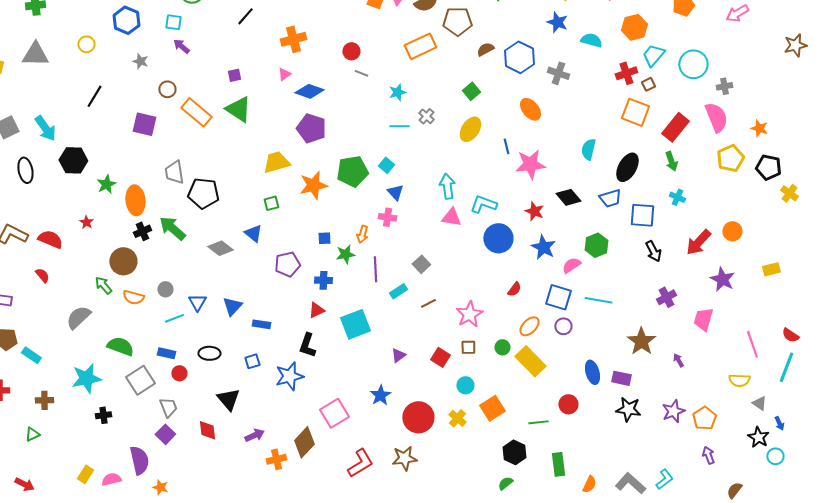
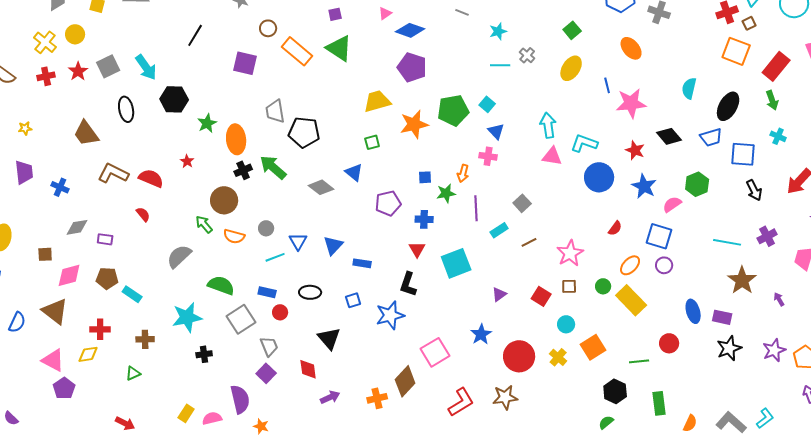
cyan line: (598, 300) -> (727, 242), moved
red triangle: (316, 310) -> (417, 249), turned -36
black star: (628, 409) -> (729, 348), turned -30
purple arrow: (254, 435) -> (330, 397), moved

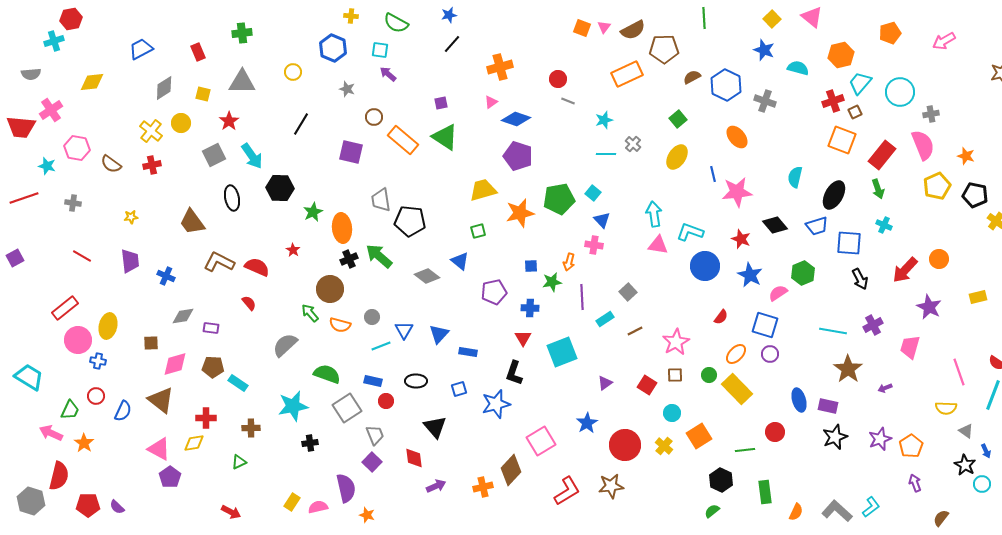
red star: (78, 71) -> (229, 121), moved
purple arrow: (779, 299) -> (885, 388), turned -80

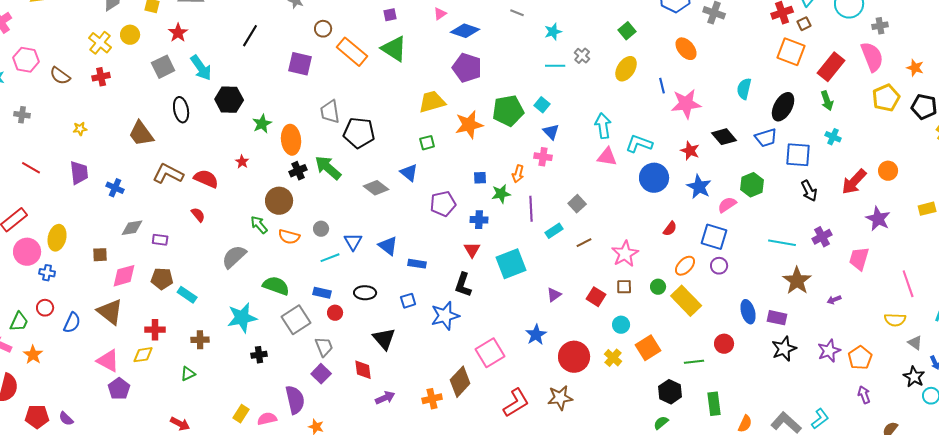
blue triangle: (439, 334) -> (388, 246), turned -35

